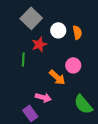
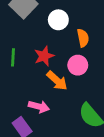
orange semicircle: (77, 32) -> (83, 38), moved
red star: (39, 44) -> (44, 56), moved

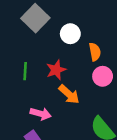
pink circle: (78, 65) -> (103, 76), moved
pink arrow: (39, 107) -> (41, 114), moved

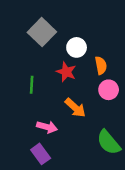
red star: (56, 70) -> (66, 72), moved, turned -30

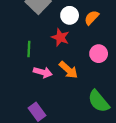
orange semicircle: (101, 65) -> (92, 18), moved, turned -126
pink arrow: (47, 127) -> (43, 72), moved

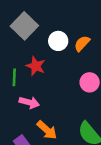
red star: (60, 37) -> (36, 66), moved
orange arrow: (68, 70) -> (47, 130), moved

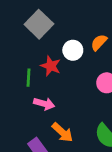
white circle: (58, 41) -> (73, 50), moved

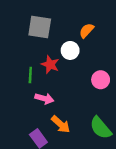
gray square: (39, 24) -> (40, 27), turned -35
orange semicircle: (99, 42) -> (87, 31), moved

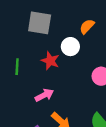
green line: (30, 75) -> (17, 67), moved
pink arrow: (44, 98) -> (44, 95), turned -42

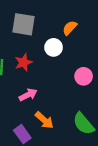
red star: (50, 61) -> (23, 62), moved, turned 30

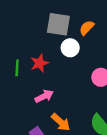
gray square: (23, 24) -> (58, 24), moved

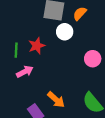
pink arrow: (44, 96) -> (25, 72), moved

